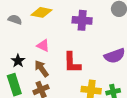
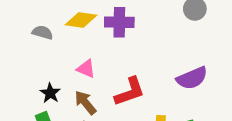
purple cross: (82, 20) -> (119, 22), moved
red L-shape: (72, 63) -> (130, 92), turned -105

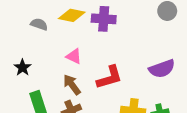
black star: (50, 93) -> (22, 68), moved

